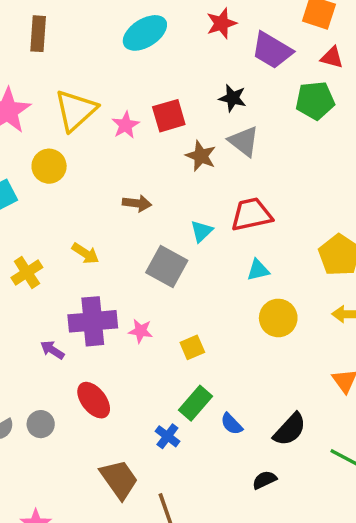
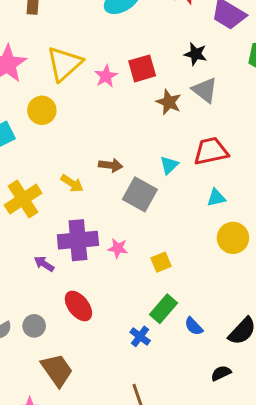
brown arrow: (137, 203) -> (111, 165), moved
yellow cross: (27, 272) -> (23, 199), size x1.4
brown trapezoid: (119, 479) -> (57, 370), moved

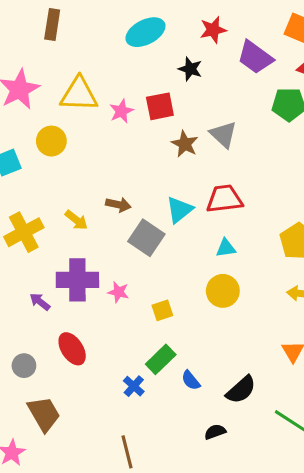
black star: (196, 54) -> (190, 69), moved
yellow triangle: (64, 64) -> (79, 94), turned 39
cyan triangle: (169, 165) -> (179, 210), size x1.4
yellow circle: (233, 238) -> (223, 291), moved

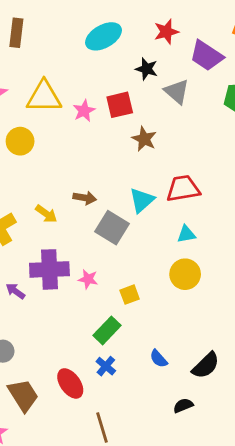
gray triangle: (223, 134) -> (177, 92), moved
red ellipse: (72, 349) -> (70, 383), moved
green rectangle: (161, 359) -> (107, 330), moved

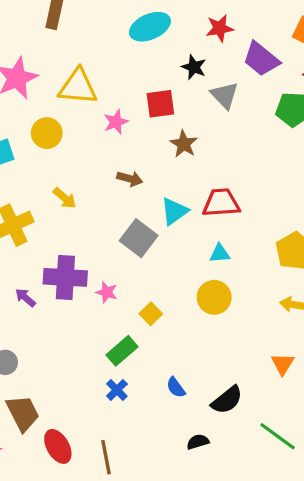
pink star: (84, 111) -> (116, 122), moved
brown arrow: (85, 198) -> (130, 179), moved
yellow arrow: (46, 214) -> (65, 198), moved
yellow square: (130, 295) -> (151, 314), turned -30
red ellipse: (70, 383) -> (58, 446), moved

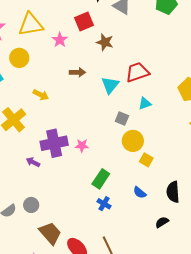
gray square: (139, 238) -> (122, 118), moved, size x0.6
yellow circle: (214, 297) -> (133, 141), moved
yellow square: (151, 314) -> (146, 160), moved
black semicircle: (227, 400) -> (173, 192), turned 140

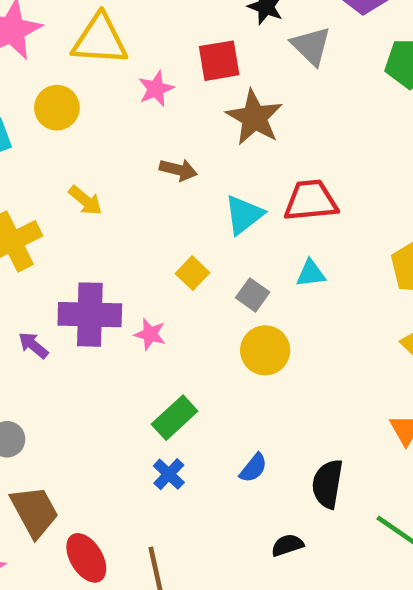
brown star: (105, 42) -> (254, 117), size x1.4
yellow square: (146, 160) -> (192, 273), moved
blue semicircle: (140, 193) -> (253, 468), turned -104

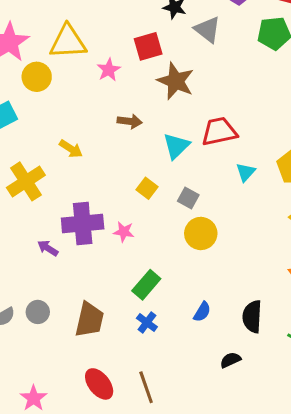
yellow circle: (57, 108) -> (37, 77), moved
cyan triangle: (311, 273) -> (246, 172), moved, turned -35
brown trapezoid: (34, 511) -> (89, 320), moved, turned 48

